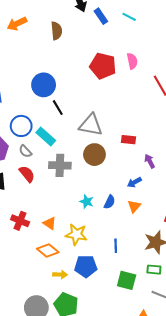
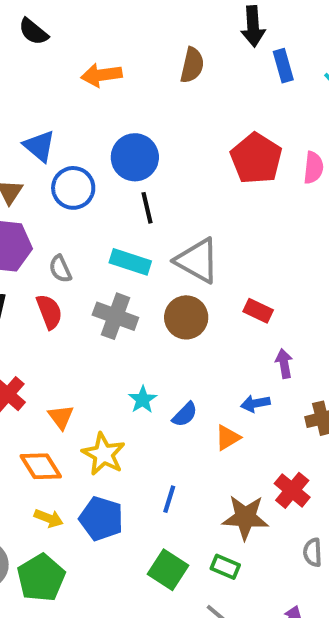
orange arrow: (17, 24) -> (101, 75), moved
blue circle: (21, 126) -> (73, 188), moved
cyan rectangle: (46, 137) -> (130, 262), moved, turned -42
blue arrow: (134, 182) -> (255, 403), moved

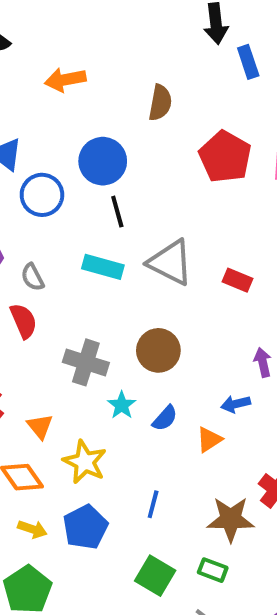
brown semicircle: (192, 65) -> (160, 103), moved
red rectangle: (258, 311) -> (238, 280), moved
gray cross: (115, 316) -> (86, 362), moved
brown circle: (186, 317) -> (158, 350), moved
blue pentagon: (101, 519) -> (85, 527), turned 30

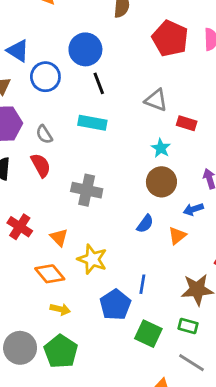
gray triangle: (170, 262) -> (156, 100), moved, size x0.7
brown circle: (158, 350) -> (161, 182), moved
cyan star: (122, 405) -> (161, 148), moved
blue pentagon: (85, 527) -> (115, 305), moved

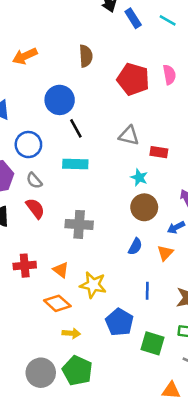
blue circle: (45, 77) -> (28, 145), moved
red cross: (20, 227) -> (25, 266), turned -30
blue line: (142, 284) -> (147, 291), moved

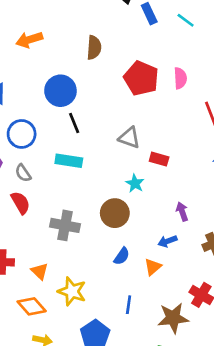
brown circle: (144, 207) -> (115, 213), moved

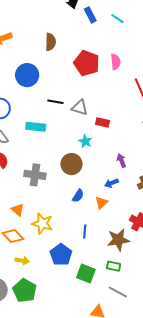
black line: (74, 123) -> (55, 102), moved, turned -56

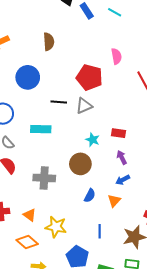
red pentagon: (87, 63) -> (89, 77), moved
gray triangle: (80, 108) -> (84, 106), turned -36
red rectangle: (103, 122) -> (118, 133), moved
purple arrow: (121, 161) -> (122, 157), moved

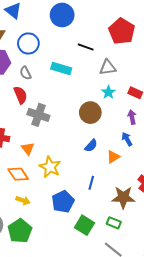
gray triangle: (84, 106) -> (108, 67), moved
gray cross: (44, 178) -> (38, 115), moved
blue arrow: (123, 180) -> (127, 139), turned 72

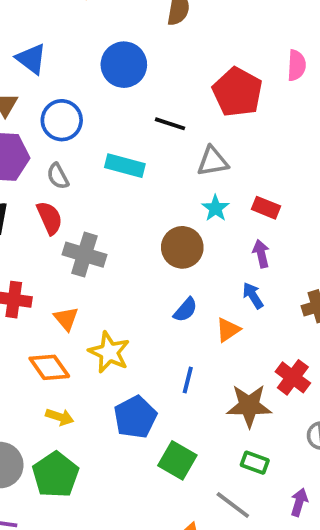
green rectangle: (114, 223) -> (255, 463), moved

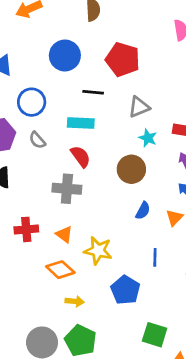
red pentagon: (237, 92) -> (123, 59), moved
black line: (170, 124) -> (93, 92), moved
red semicircle: (50, 218) -> (81, 156), moved
green square: (177, 460) -> (155, 335), moved

